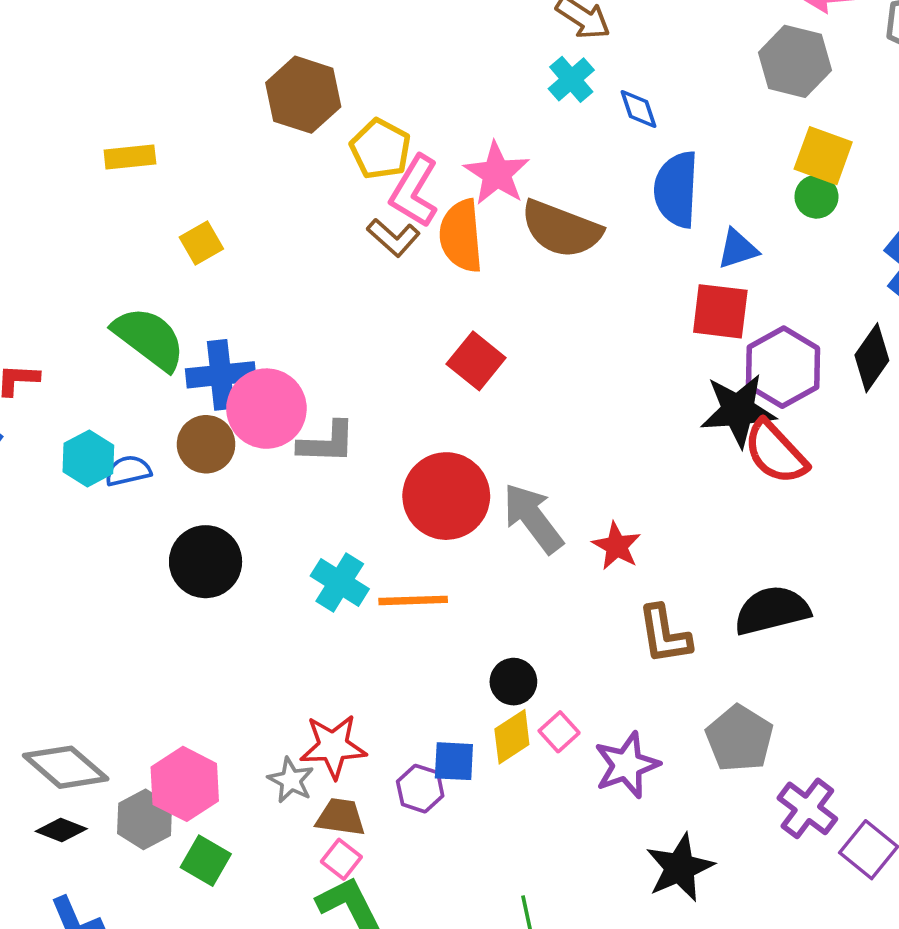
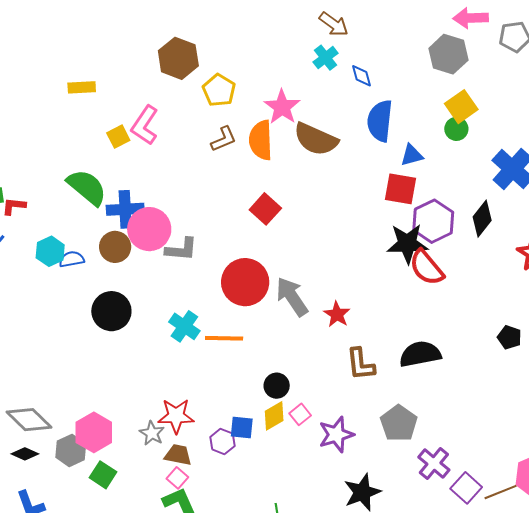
yellow square: (823, 156) -> (461, 107), turned 32
pink L-shape: (414, 191) -> (145, 125), moved
brown L-shape: (393, 237) -> (224, 139), turned -68

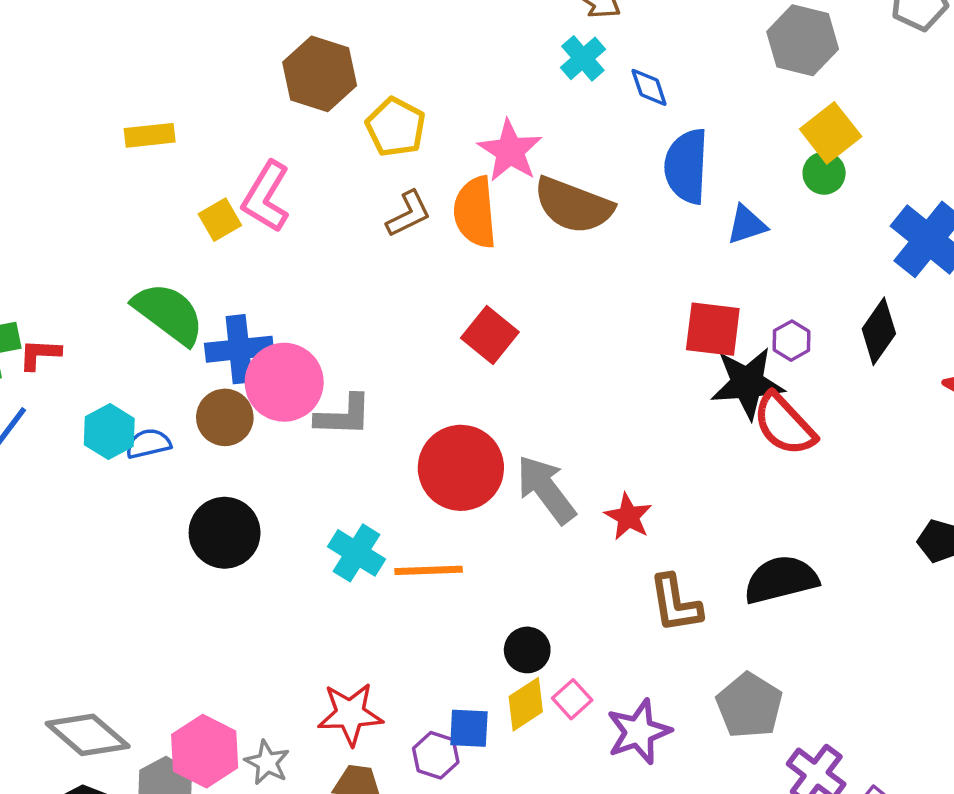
red square: (400, 189) -> (713, 329), moved
purple hexagon: (433, 221) -> (791, 341), size x0.5
gray star: (152, 433) -> (267, 762), moved

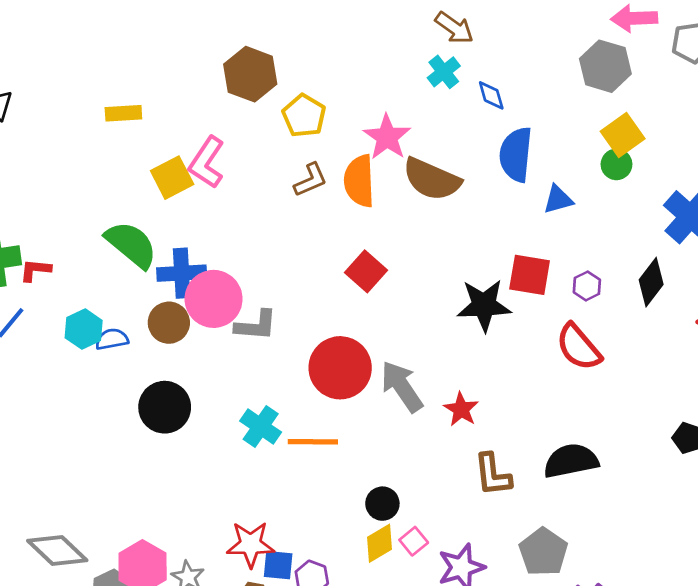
yellow square: (220, 220) -> (172, 178), size x1.4
black star: (747, 383) -> (484, 305), moved
blue square: (469, 728) -> (278, 565), moved

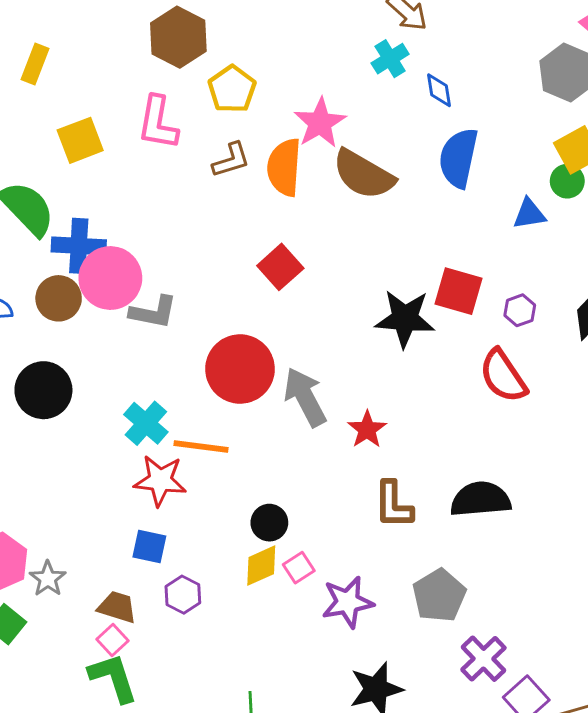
yellow rectangle: (123, 113) -> (35, 64), turned -72
pink L-shape: (207, 162) -> (158, 123), moved, turned -30
blue triangle: (558, 199) -> (529, 214), moved
red star: (251, 544) -> (160, 480), moved
blue square: (278, 565) -> (149, 546), moved

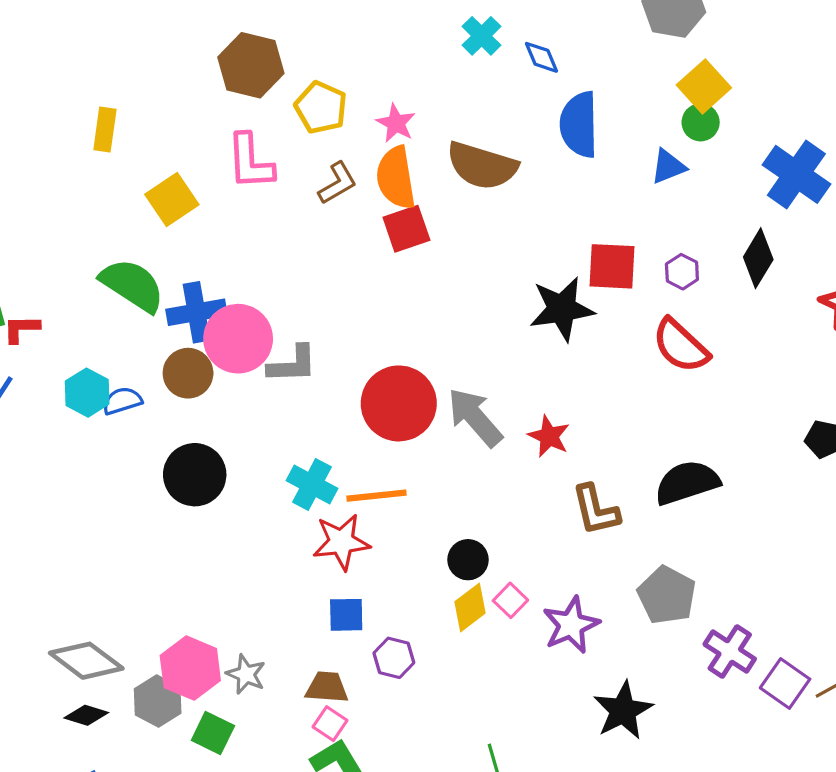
pink star: (320, 123) -> (396, 123), moved, size x0.7
red square: (280, 267) -> (406, 229), moved, turned 36

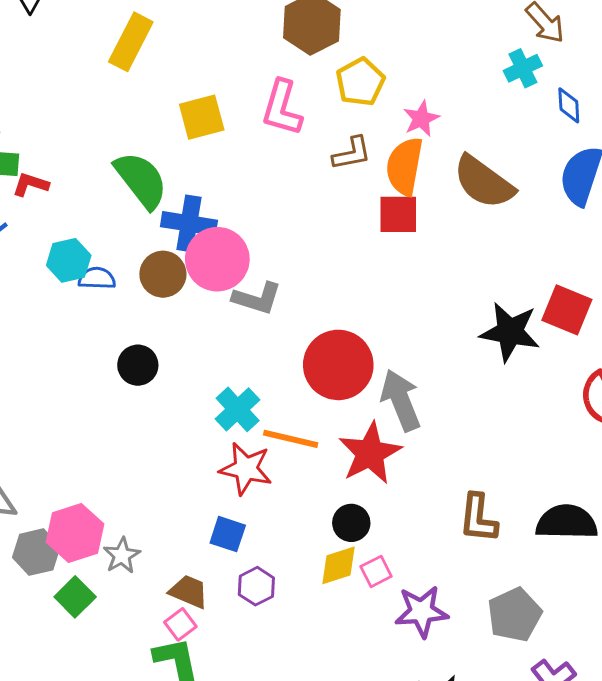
yellow rectangle: (105, 129) -> (131, 42), moved, size x1.4
red star: (549, 436) -> (370, 453), moved, size x1.6
black circle: (195, 475) -> (138, 365), size x0.7

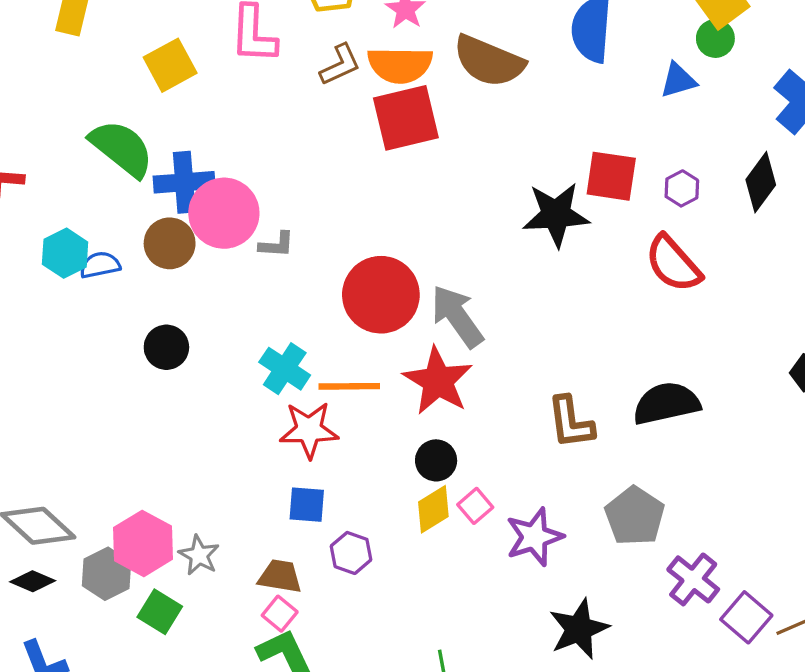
orange semicircle: (405, 166) -> (400, 65), turned -86
red square: (398, 214) -> (406, 118), size x1.4
gray L-shape: (257, 298) -> (277, 245), size x0.7

